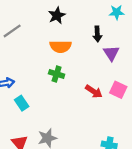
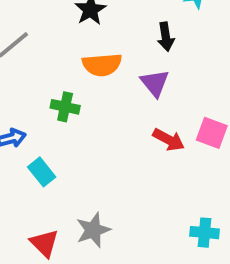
purple triangle: (111, 53) -> (155, 83), moved
green cross: (57, 74) -> (65, 107), moved

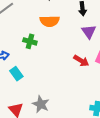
purple triangle: (155, 83) -> (89, 32), moved
gray star: (93, 230) -> (41, 104), turned -30

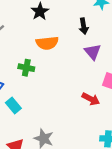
red arrow: (81, 61) -> (91, 99), moved

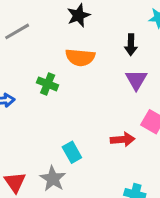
red arrow: (91, 99) -> (123, 139), turned -42
cyan rectangle: (13, 105) -> (72, 152), moved

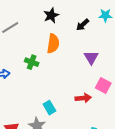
black arrow: (131, 45) -> (83, 25), moved, turned 48
orange semicircle: (80, 57) -> (53, 44), turned -84

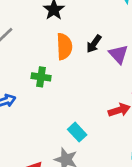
black arrow: (83, 25) -> (94, 44), moved

